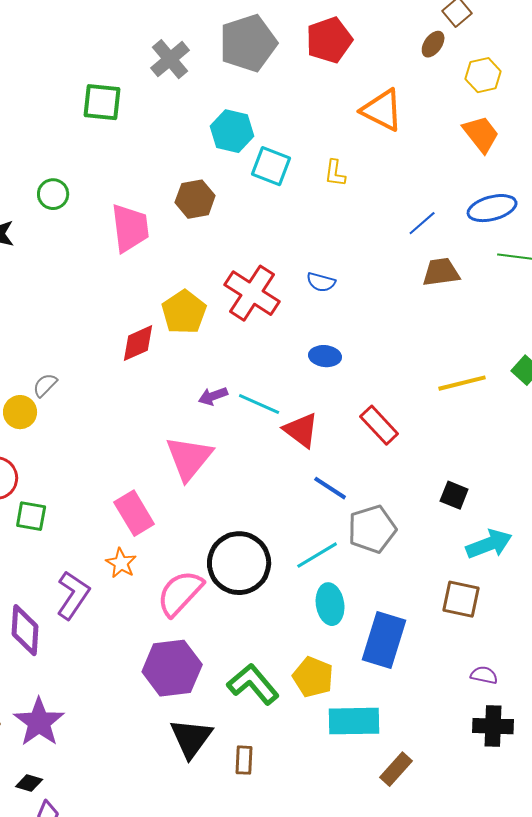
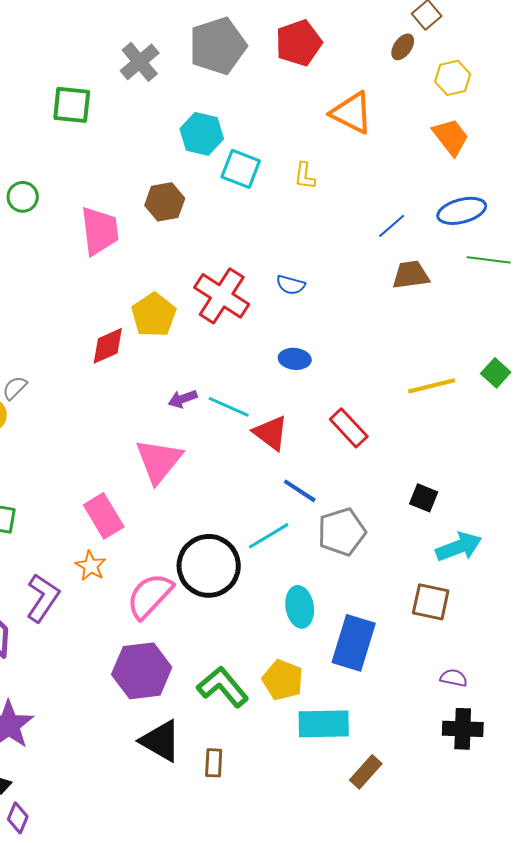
cyan line: (317, 555) -> (269, 536), moved
black triangle: (191, 738) -> (161, 741), turned -36

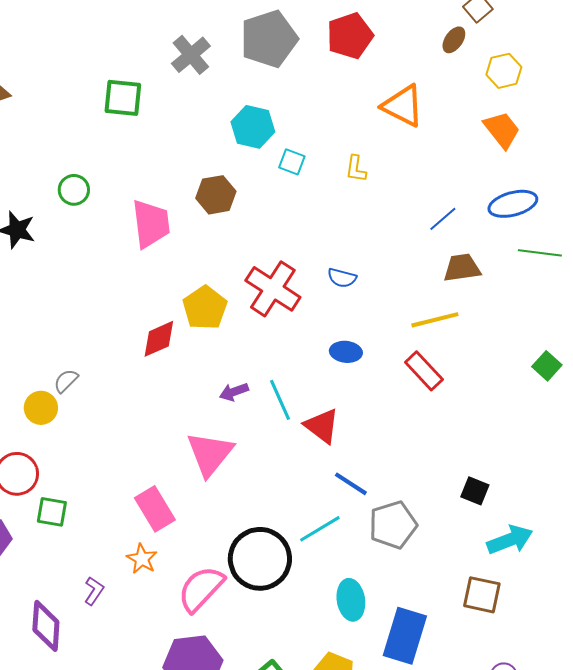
cyan square: (241, 169) -> (292, 162), size x0.7
yellow line: (432, 386) -> (435, 320), moved
cyan line: (229, 407) -> (280, 400), turned 42
red rectangle: (349, 428) -> (424, 371), moved
purple L-shape: (43, 598) -> (94, 591), size x0.6

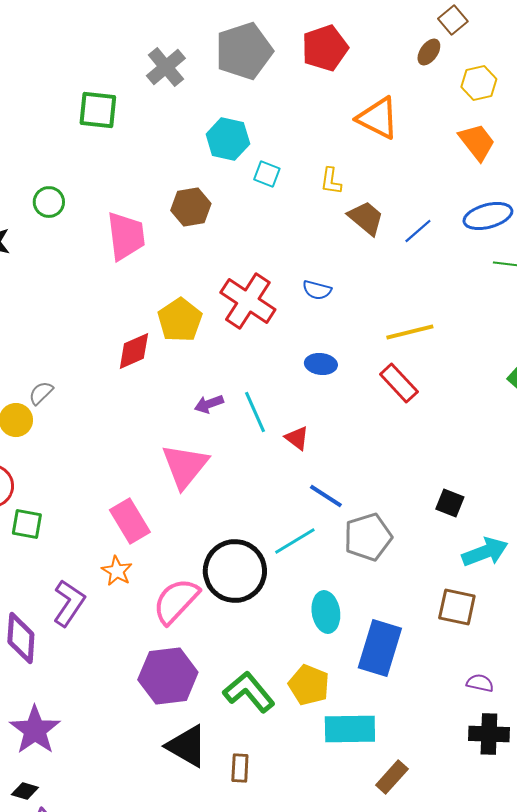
brown trapezoid: (462, 268) -> (366, 218), moved, turned 48
red triangle: (322, 426) -> (297, 438), size x0.7
purple L-shape: (94, 591) -> (69, 603), size x1.6

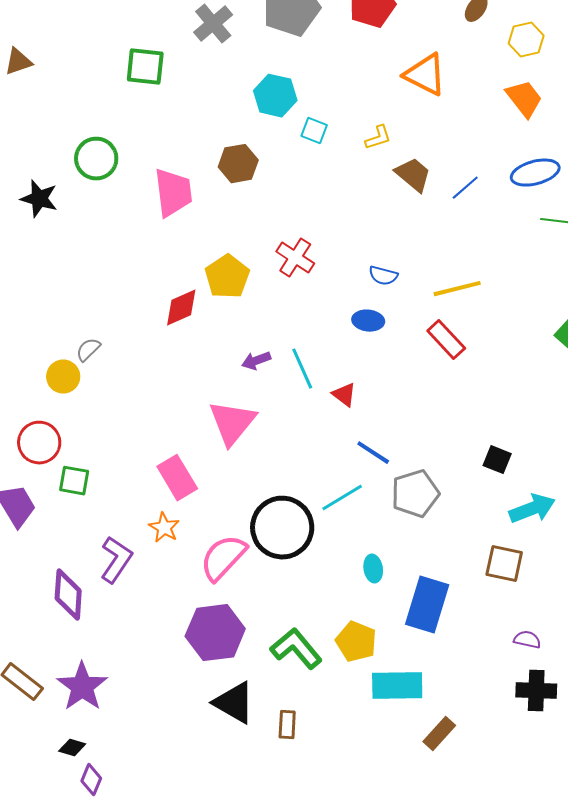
yellow L-shape: (331, 181) -> (378, 138), turned -116
green circle: (49, 202) -> (96, 159), size x1.4
blue semicircle: (317, 290) -> (383, 276), moved
red cross: (248, 301) -> (295, 258), size x0.7
cyan ellipse: (326, 612) -> (373, 569), size x0.7

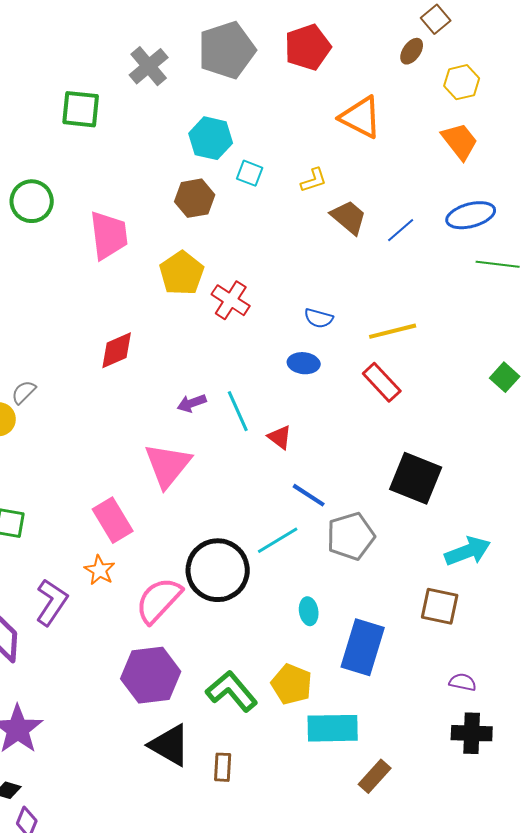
brown hexagon: (238, 164) -> (195, 198), moved
yellow pentagon: (227, 277) -> (182, 273), moved
black square: (497, 460) -> (416, 478), moved, size x1.8

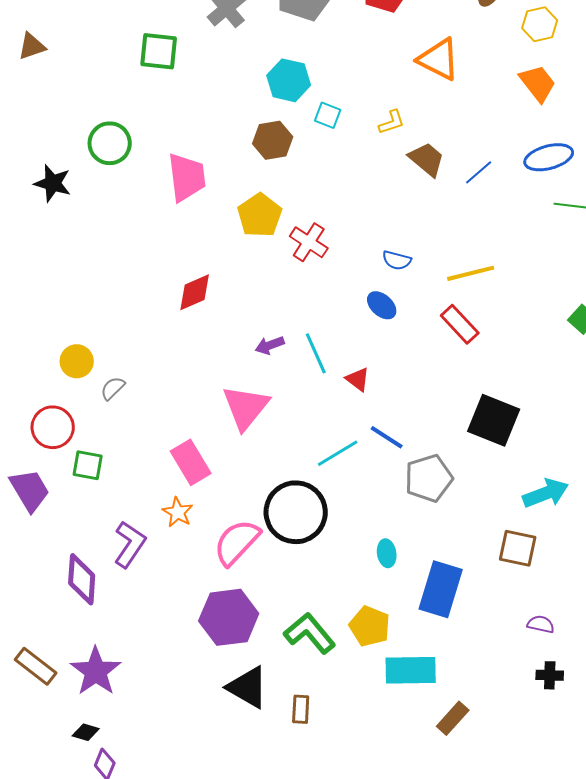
blue ellipse: (304, 363) -> (382, 305), turned 36
gray semicircle: (24, 392) -> (113, 388), moved
cyan line: (278, 540) -> (338, 453), moved
black cross: (472, 733) -> (550, 675), size x0.7

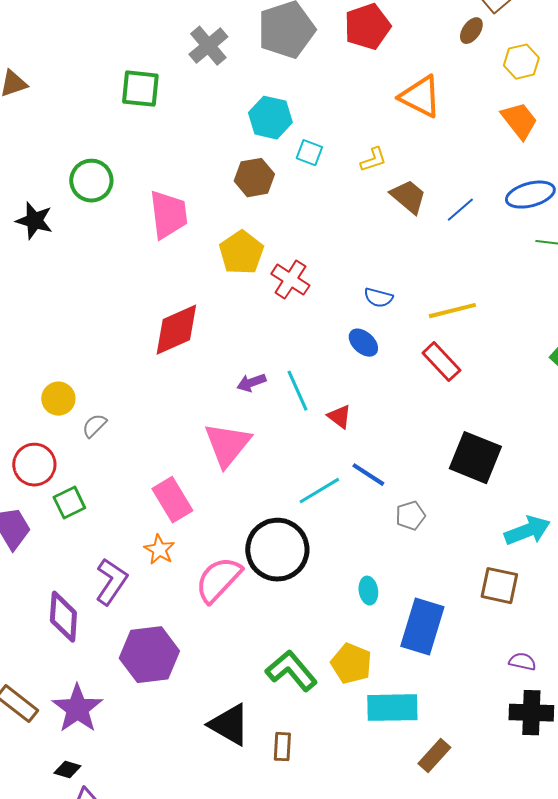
red diamond: (195, 292) -> (176, 330), size x1.4
green square: (88, 465) -> (69, 503), turned -36
gray pentagon: (429, 478) -> (410, 516), size x0.6
purple hexagon: (229, 617) -> (149, 655), moved
black cross: (550, 675) -> (531, 713), size x1.6

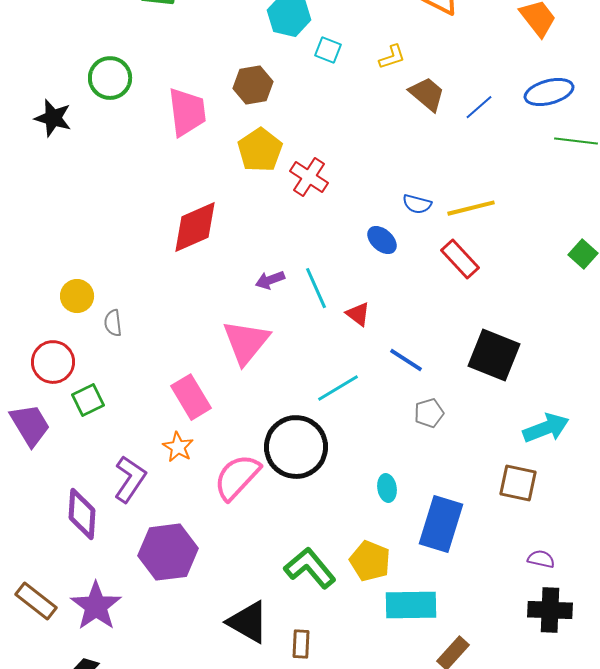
brown hexagon: (254, 178) -> (253, 85), moved
blue semicircle: (378, 298) -> (417, 204), moved
gray semicircle: (94, 426) -> (113, 323), turned -52
blue line: (368, 475) -> (406, 360), moved

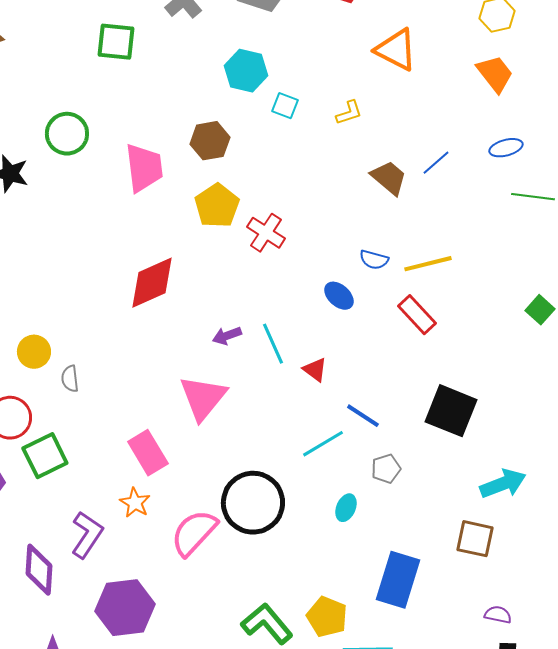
blue ellipse: (549, 92) -> (506, 148), size x0.7
brown trapezoid: (427, 94) -> (389, 178), moved
cyan line: (338, 388) -> (323, 444), moved
green square: (88, 400) -> (45, 456), size x1.4
cyan ellipse: (387, 488) -> (346, 508), moved, turned 32

